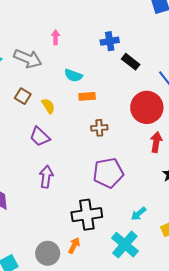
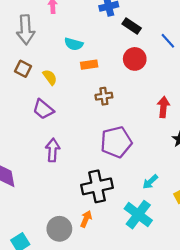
gray arrow: (28, 58) -> (26, 30), turned 68
red circle: (147, 107) -> (135, 59), moved, size x0.7

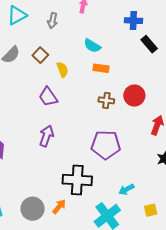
gray arrow: (26, 30) -> (53, 21), size x0.6
red circle: (135, 59) -> (134, 95), moved

